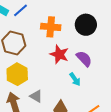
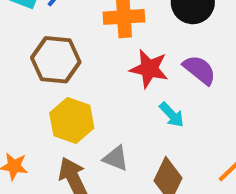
cyan arrow: (75, 79) -> (172, 115), moved

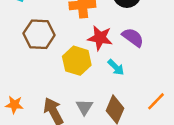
yellow hexagon: (72, 120) -> (77, 61), moved
gray triangle: (116, 158) -> (84, 107), moved, turned 42

